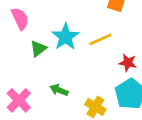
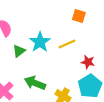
green arrow: (59, 90) -> (35, 83), size x1.5

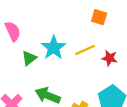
red star: (88, 62) -> (110, 58), moved

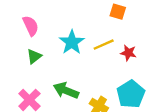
green triangle: (29, 58) -> (34, 56), moved

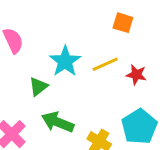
green triangle: (34, 56) -> (38, 87), moved

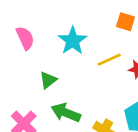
cyan star: (65, 61) -> (73, 41), moved

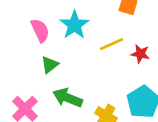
pink semicircle: (25, 38) -> (40, 30), moved

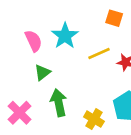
green arrow: (68, 98) -> (59, 103), turned 56

